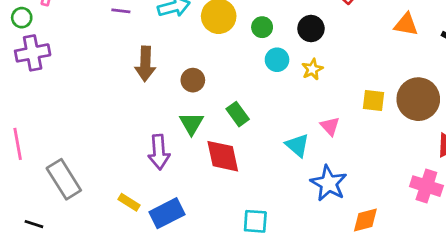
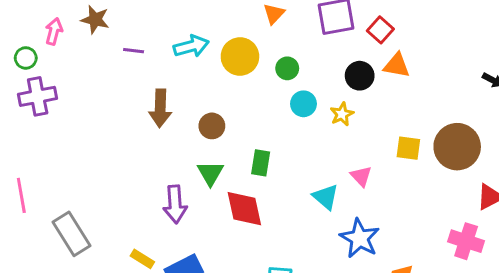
orange triangle: (406, 24) -> (397, 65), moved
black circle: (311, 29) -> (360, 76), moved
green rectangle: (238, 114) -> (261, 163), turned 45

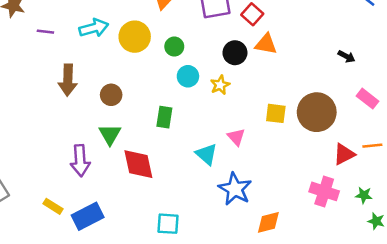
green rectangle: (261, 163) -> (164, 117), moved

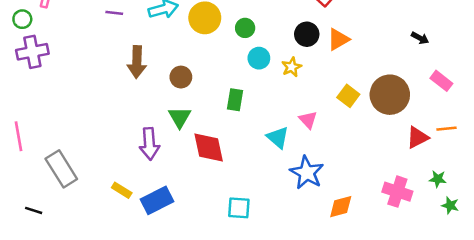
orange triangle: (266, 44) -> (338, 39), moved, turned -40
yellow square: (276, 113) -> (348, 96), turned 30
pink cross: (324, 191) -> (397, 192), moved

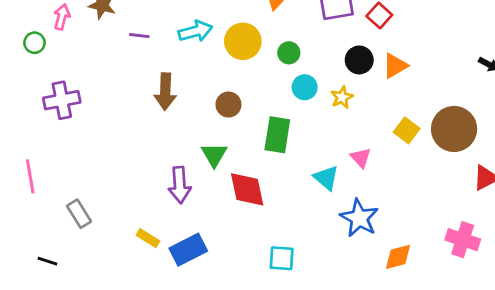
purple cross: (32, 52) -> (62, 100), moved
brown circle: (181, 77) -> (228, 105), moved
green rectangle: (235, 100) -> (277, 135), size x1.4
gray rectangle: (61, 169) -> (79, 214), size x0.7

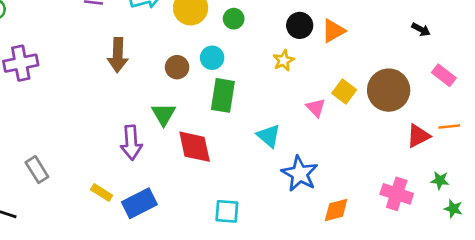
cyan circle: (305, 87) -> (212, 58), moved
pink triangle: (361, 158) -> (316, 108), moved

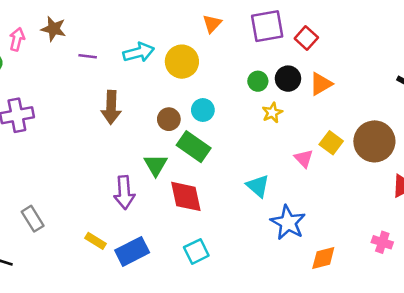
green circle: (234, 19) -> (258, 81), moved
green rectangle: (223, 95) -> (194, 147), moved, turned -64
pink cross: (397, 194) -> (382, 242), size x0.7
cyan square: (227, 211) -> (196, 251), moved, turned -30

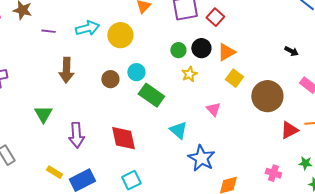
yellow square: (331, 143) -> (234, 78), moved
green rectangle: (194, 147) -> (151, 95), moved
green triangle: (156, 165) -> (43, 114), moved

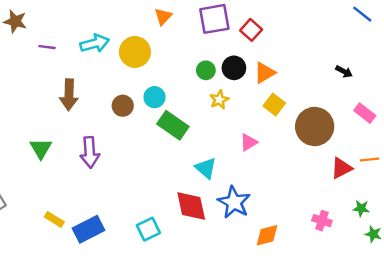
pink triangle: (213, 109) -> (249, 142), turned 42
purple arrow: (76, 135) -> (90, 152), moved
red diamond: (123, 138) -> (191, 206), moved

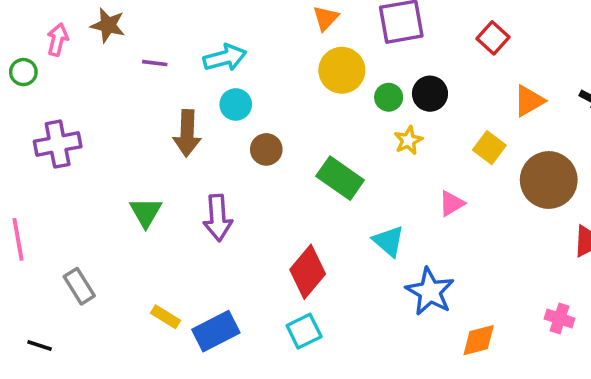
red square: (251, 30) -> (493, 38), moved
yellow circle: (135, 52) -> (342, 70), moved
orange triangle: (265, 73) -> (529, 101), moved
cyan circle: (155, 97) -> (236, 104), moved
red diamond: (191, 206) -> (308, 272), moved, turned 52

